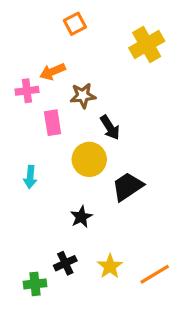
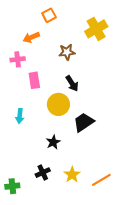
orange arrow: (53, 72) -> (31, 37), moved
brown star: (83, 96) -> (67, 52), moved
green cross: (35, 284) -> (12, 186), moved

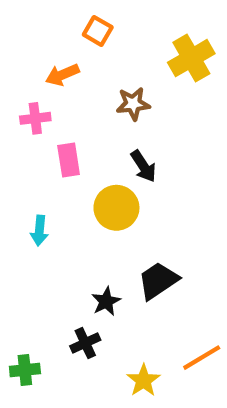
orange square: (49, 15) -> (98, 31), turned -32
black trapezoid: (84, 122) -> (158, 281), moved
black star: (53, 142) -> (106, 301), moved
yellow star: (72, 175) -> (143, 380), moved

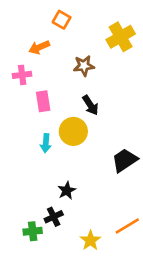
cyan arrow: (39, 231) -> (46, 143), moved
black trapezoid: (158, 281) -> (125, 160), moved
green cross: (25, 370) -> (33, 231), moved

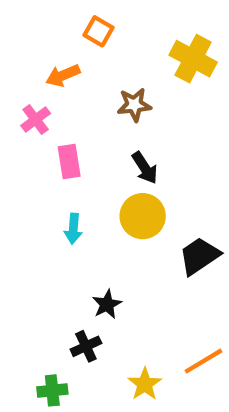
yellow cross: (121, 37) -> (193, 59), turned -32
pink cross: (22, 75) -> (36, 120), turned -30
yellow circle: (73, 131) -> (143, 216), moved
green cross: (33, 231) -> (52, 390), moved

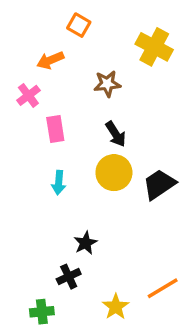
black trapezoid: (199, 256) -> (159, 184), moved

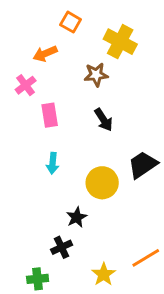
yellow cross: (154, 47) -> (120, 42), moved
yellow circle: (114, 173) -> (102, 183), moved

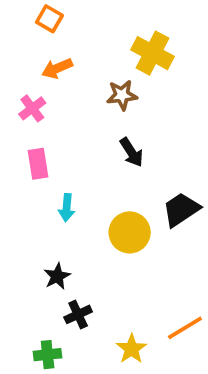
orange square: (71, 22) -> (49, 19), moved
pink rectangle: (50, 115) -> (38, 164), moved
black star: (77, 217) -> (57, 276), moved

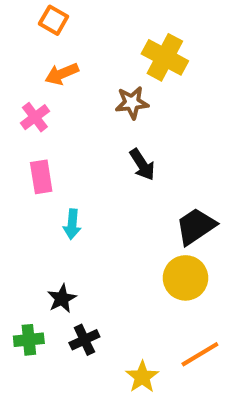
yellow circle: (130, 232) -> (185, 278), moved
green cross: (48, 355) -> (29, 340), moved

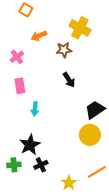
orange arrow: (62, 74) -> (39, 36), moved
black star: (62, 299) -> (30, 145), size x1.5

